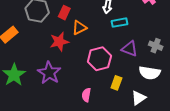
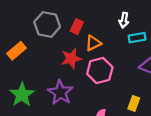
pink hexagon: (99, 59) -> (100, 71), moved

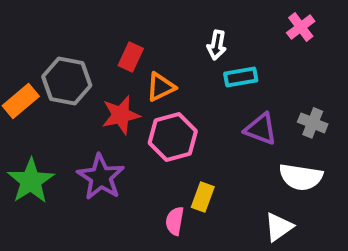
gray hexagon: (47, 24) -> (67, 81), moved
yellow rectangle: (134, 103) -> (203, 197), moved

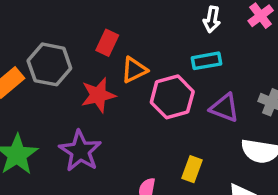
white arrow: (217, 45) -> (212, 19), moved
pink hexagon: (173, 137) -> (172, 97), moved
yellow rectangle: (203, 197) -> (192, 169), moved

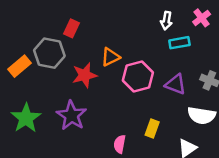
red rectangle: (107, 43) -> (71, 28), moved
cyan rectangle: (206, 61) -> (179, 43), moved

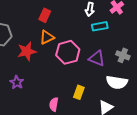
red rectangle: (71, 28) -> (45, 15), moved
purple star: (71, 116) -> (17, 82), size x0.6

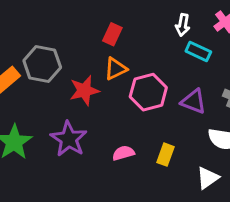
cyan rectangle: (100, 26) -> (198, 52), turned 35
purple star: (17, 82) -> (69, 139), size x1.6
pink semicircle: (54, 104) -> (123, 153), moved, turned 64

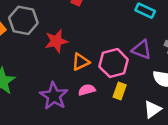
orange triangle: (116, 69) -> (81, 62), moved
pink hexagon: (148, 92) -> (114, 63), moved
purple star: (69, 139) -> (54, 96), moved

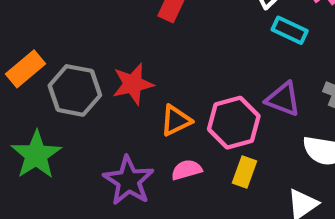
gray hexagon: (23, 20) -> (75, 90), moved

